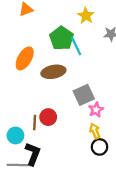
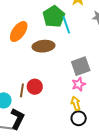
gray square: (84, 95) -> (81, 66), moved

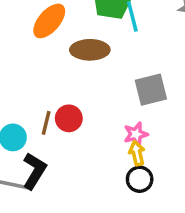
pink star: (79, 84) -> (136, 134), moved

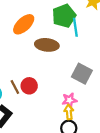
gray square: (151, 90) -> (82, 74), turned 36
brown line: (46, 123) -> (15, 87), turned -48

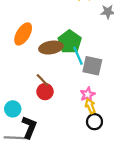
green pentagon: (64, 16) -> (70, 42), moved
cyan line: (75, 27) -> (78, 56), moved
brown line: (15, 87) -> (42, 80), moved

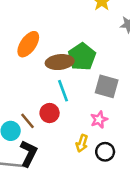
cyan line: (78, 56) -> (63, 91), moved
brown line: (42, 80) -> (27, 121), moved
yellow arrow: (90, 106) -> (82, 143), moved, turned -144

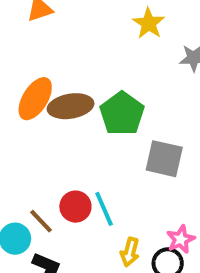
brown ellipse: (60, 62) -> (71, 106), moved
cyan line: (63, 91) -> (104, 209), moved
pink star: (99, 120) -> (181, 239), moved

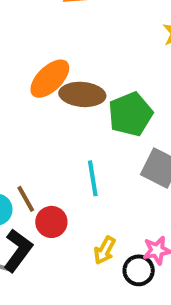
red circle: (75, 207) -> (51, 222), moved
cyan line: (104, 209) -> (93, 178), moved

